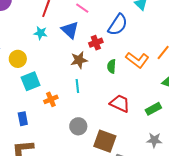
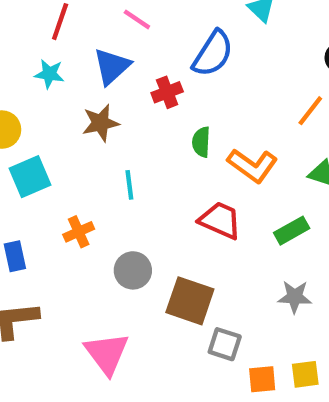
blue triangle: (70, 30) -> (112, 66), turned 36
brown star: (79, 60) -> (101, 123), moved
orange L-shape: (137, 60) -> (252, 165), moved
orange cross: (51, 99) -> (79, 232), moved

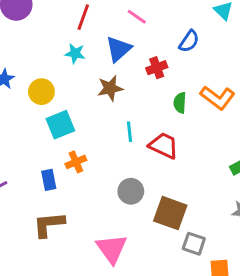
blue semicircle: (213, 54) -> (189, 41), size x0.7
orange L-shape: (252, 165) -> (218, 98), moved
red trapezoid: (220, 220) -> (164, 146), moved
orange cross: (79, 232) -> (76, 162), moved

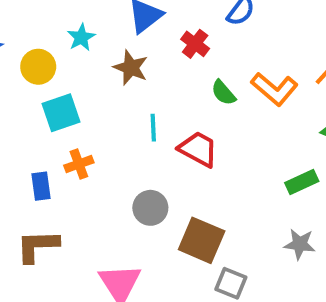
cyan star: (75, 53) -> (81, 37), moved, turned 30
red cross: (157, 68) -> (195, 44), turned -36
brown star: (110, 88) -> (131, 68), turned 30
green semicircle: (180, 103) -> (223, 93), turned -48

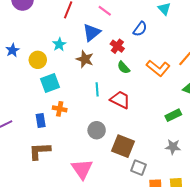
green semicircle: (223, 93) -> (124, 68), moved
orange cross: (79, 164) -> (60, 109), turned 32

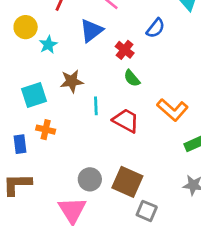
brown star: (85, 59) -> (72, 81), moved, turned -30
yellow circle: (38, 60) -> (26, 27), moved
orange L-shape: (158, 68) -> (172, 110), moved
gray circle: (97, 130) -> (90, 179), moved

